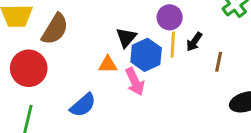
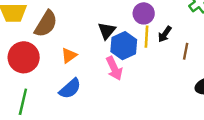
orange triangle: (108, 65) -> (69, 55), moved, turned -35

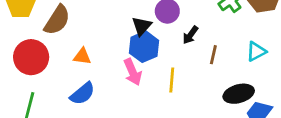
black triangle: (107, 31) -> (142, 26), moved
yellow line: (146, 37) -> (172, 80), moved
orange triangle: (69, 55) -> (82, 56), turned 42

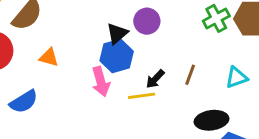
black arrow: (190, 35) -> (155, 79), moved
yellow line: (172, 80) -> (142, 96), turned 70
blue semicircle: (82, 94) -> (24, 102), moved

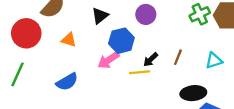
black triangle: (117, 33) -> (100, 16), moved
pink arrow: (101, 82) -> (108, 60), turned 70
blue semicircle: (24, 102) -> (67, 82), moved

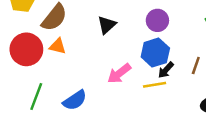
orange triangle: (69, 40) -> (58, 46), moved
blue hexagon: (121, 41) -> (155, 53), moved
green line: (18, 74) -> (36, 97), moved

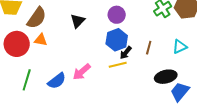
pink arrow: (119, 73) -> (82, 72), moved

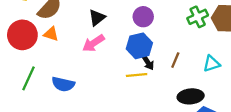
black arrow: (126, 53) -> (148, 62), turned -80
pink arrow: (82, 72) -> (94, 43), moved
blue semicircle: (57, 81) -> (63, 84), turned 42

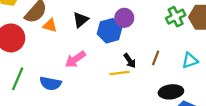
orange triangle: (51, 34) -> (50, 25), moved
pink arrow: (94, 43) -> (75, 59), moved
blue hexagon: (139, 46) -> (110, 31), moved

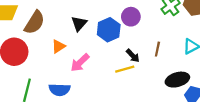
purple circle: (124, 18) -> (131, 17), moved
orange triangle: (50, 25) -> (58, 46), moved, turned -40

